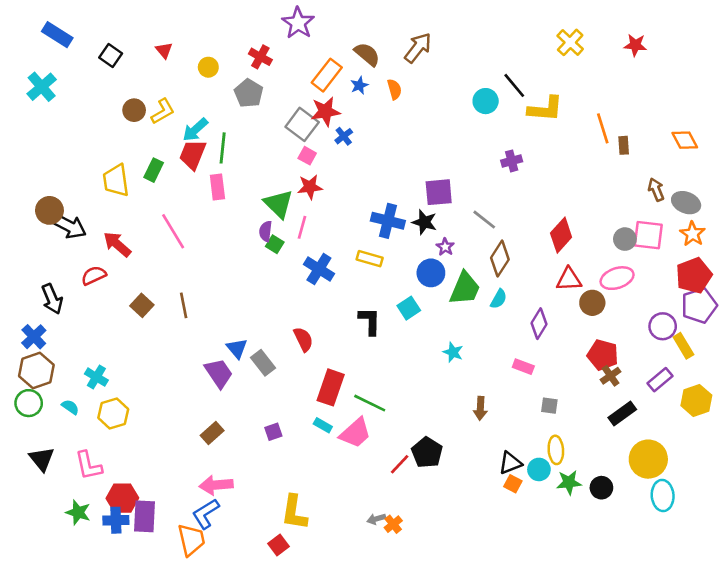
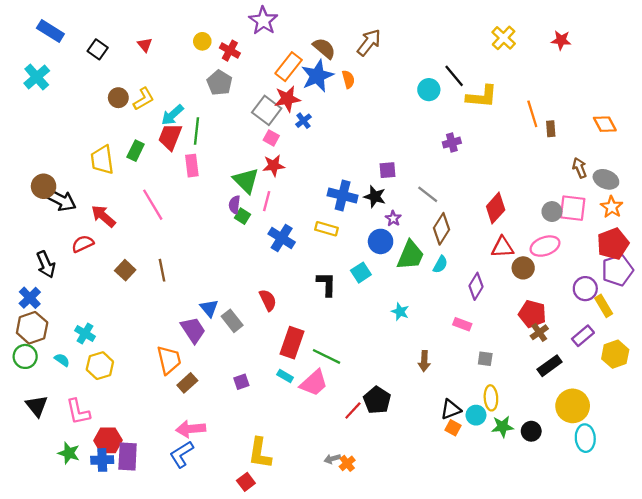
yellow circle: (208, 67) -> (202, 41), moved
blue star: (359, 85) -> (317, 76), size x2.0
purple square: (439, 192) -> (387, 170), size x0.7
orange trapezoid: (191, 540) -> (169, 360), moved

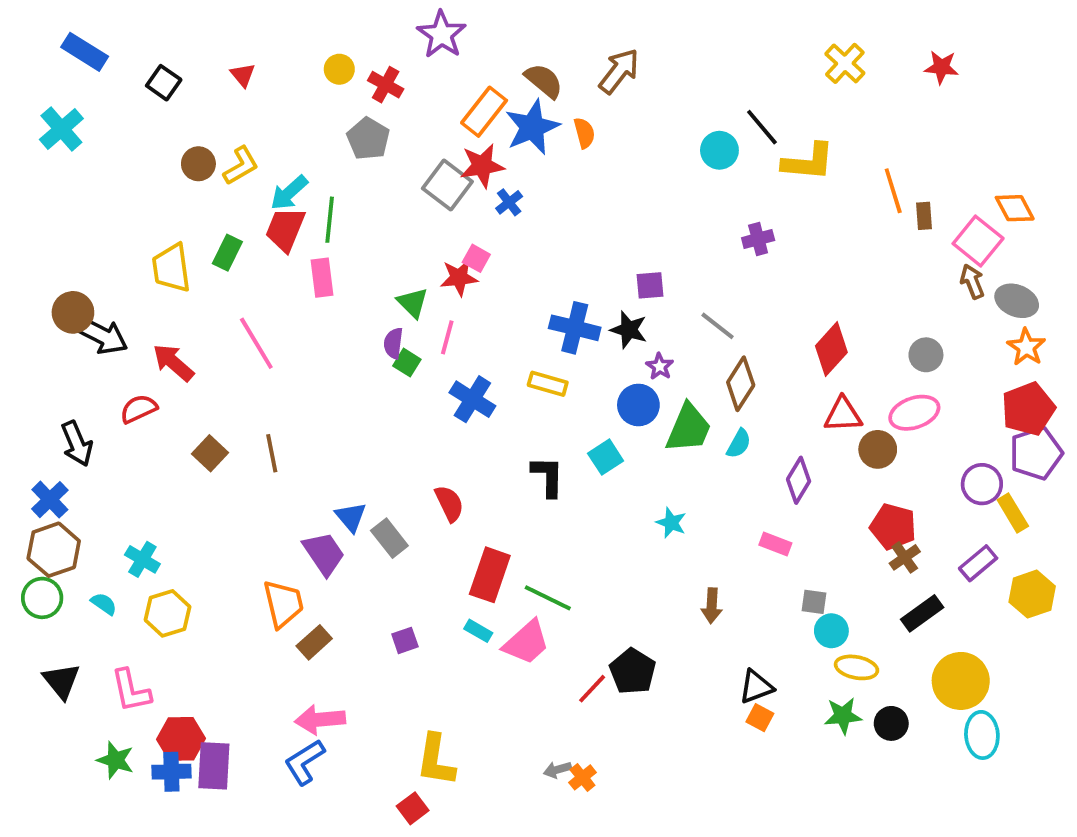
pink square: (271, 138) -> (476, 258), moved
green triangle: (246, 180) -> (413, 303), size x0.7
pink square: (573, 208) -> (978, 241), moved, turned 32
yellow ellipse: (491, 398) -> (856, 667), moved, turned -75
cyan circle: (476, 415) -> (831, 631), moved

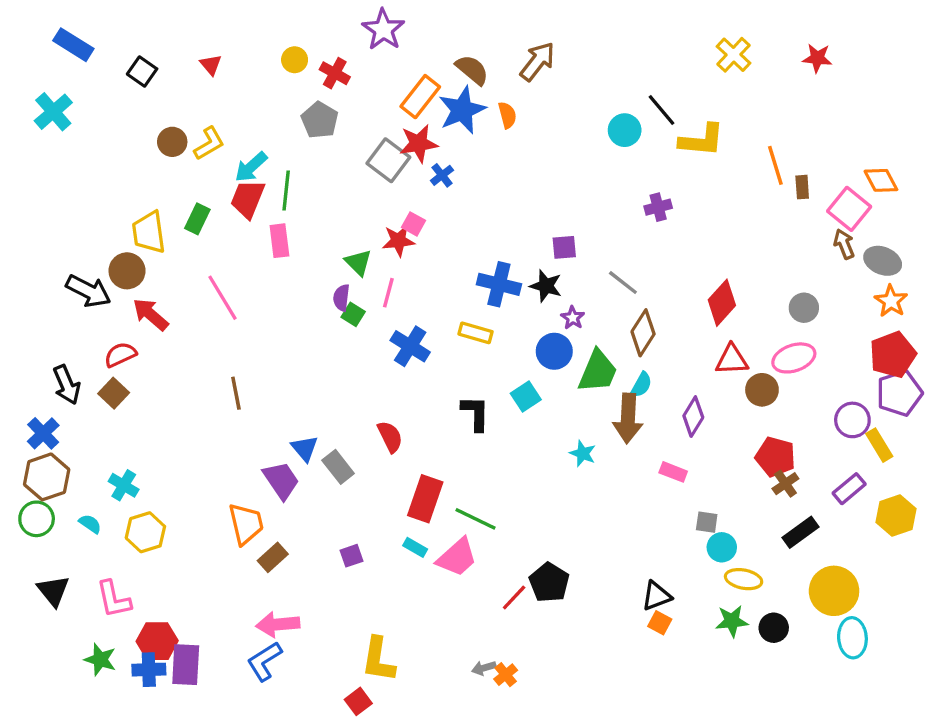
brown circle: (73, 312) -> (127, 271), moved
brown square: (210, 453) -> (114, 393), moved
brown arrow: (712, 606) -> (628, 418), moved, size x1.6

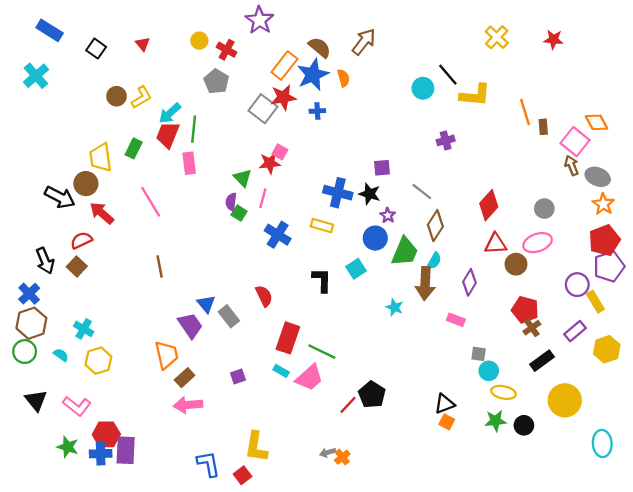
blue cross: (442, 175) -> (317, 111), moved, turned 35
pink L-shape: (114, 599) -> (77, 406), turned -40
pink arrow: (278, 624) -> (188, 405), moved
cyan ellipse: (852, 638) -> (602, 443), moved
blue L-shape: (264, 661) -> (208, 464), moved, turned 112

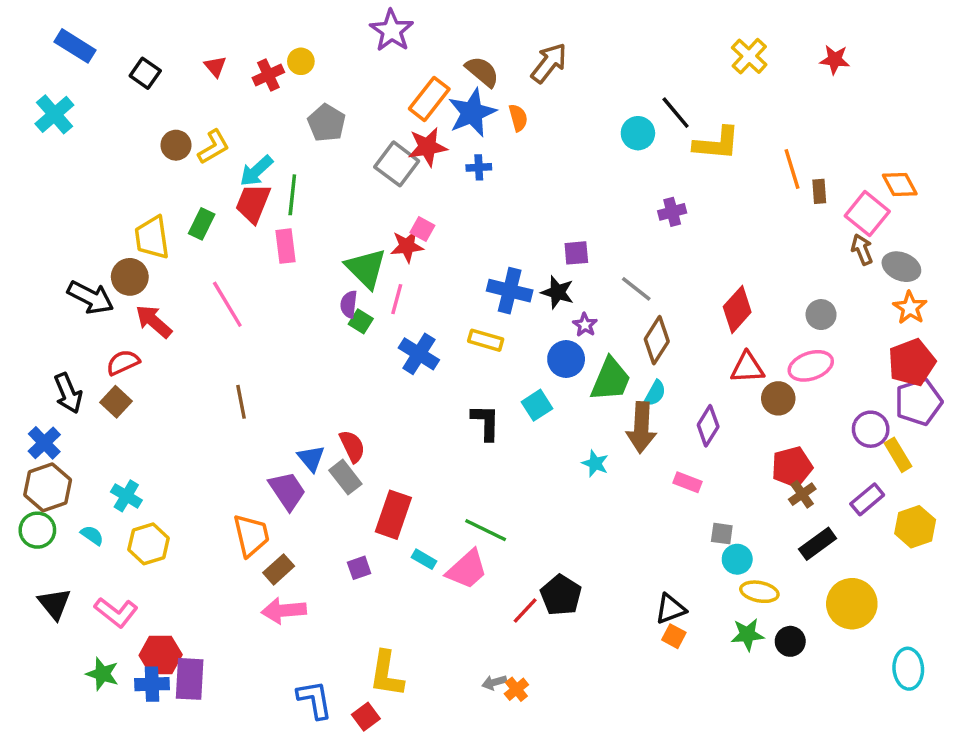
red cross: (227, 50) -> (268, 75), moved, turned 36
green triangle: (242, 178) -> (366, 268), size x1.5
red semicircle: (264, 296) -> (352, 446), moved
red pentagon: (525, 310) -> (792, 467), turned -30
red rectangle: (288, 338) -> (393, 515), moved

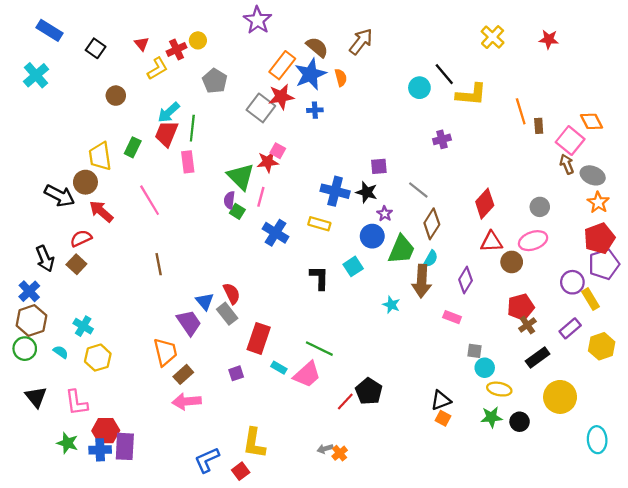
yellow L-shape: (214, 147) -> (157, 69), moved
pink L-shape: (116, 612) -> (76, 403), turned 44
blue L-shape: (315, 700) -> (207, 460), turned -104

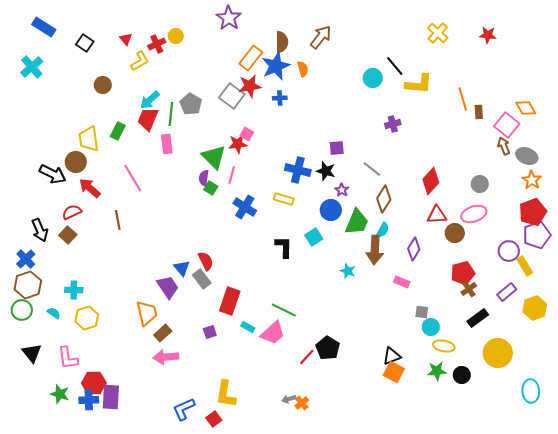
brown semicircle: (317, 47) -> (282, 42), turned 50
gray pentagon: (215, 81) -> (191, 104), moved
brown line: (159, 264) -> (118, 220), moved
cyan cross: (83, 326) -> (74, 290), turned -30
orange square: (443, 418) -> (394, 372), size x1.5

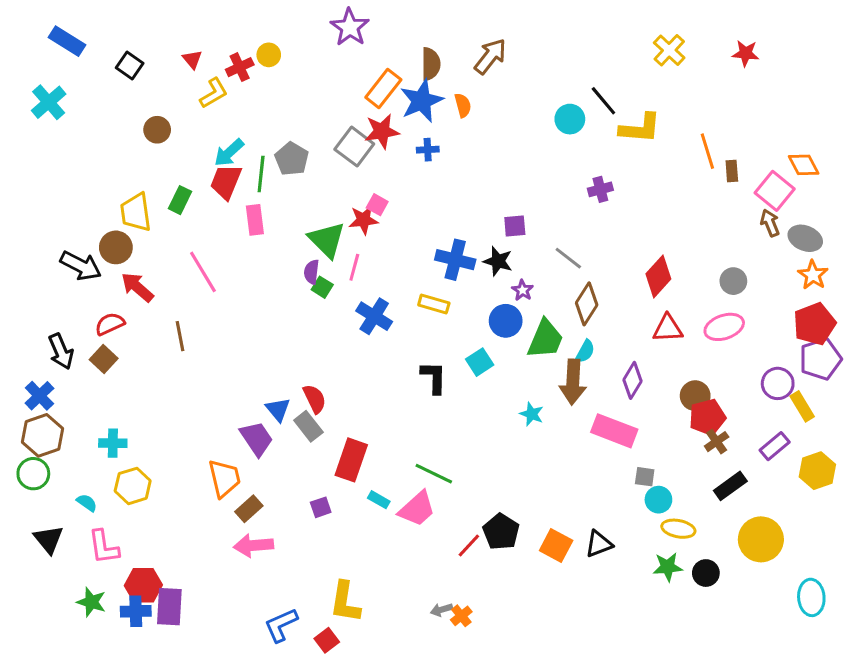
brown circle: (455, 233) -> (695, 396), moved
pink rectangle: (402, 282) -> (614, 431), size x1.8
cyan semicircle: (54, 313) -> (87, 503), moved
orange square: (394, 372) -> (556, 545), moved

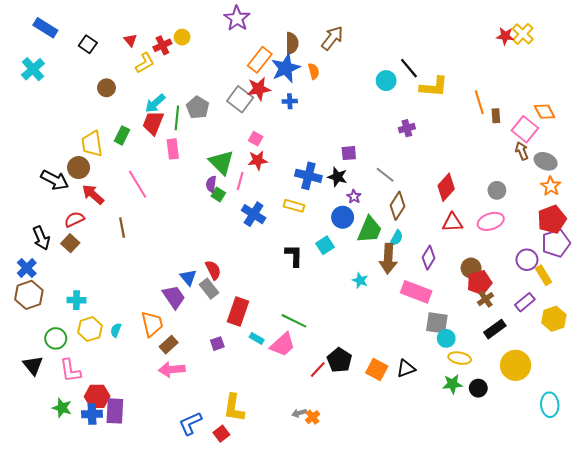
yellow cross: (669, 50) -> (523, 34), moved
red star: (363, 220) -> (258, 160), moved
green circle: (33, 474) -> (56, 338), moved
gray square: (645, 477) -> (437, 323), size x1.6
cyan semicircle: (87, 503) -> (116, 330), moved, turned -104

